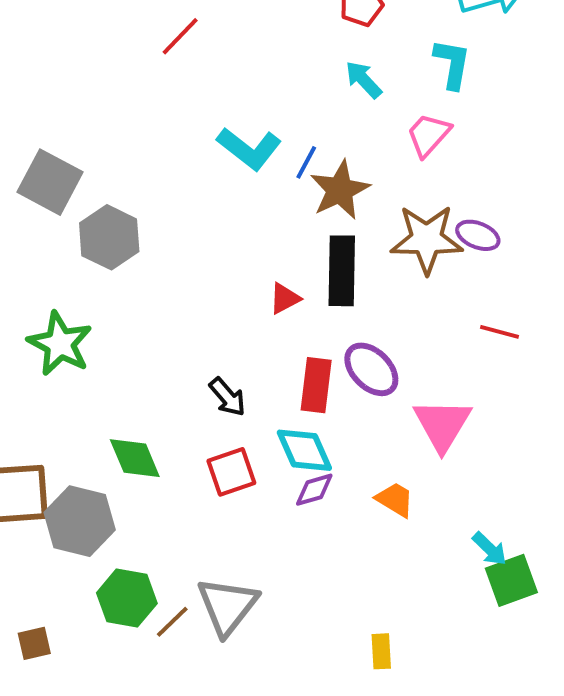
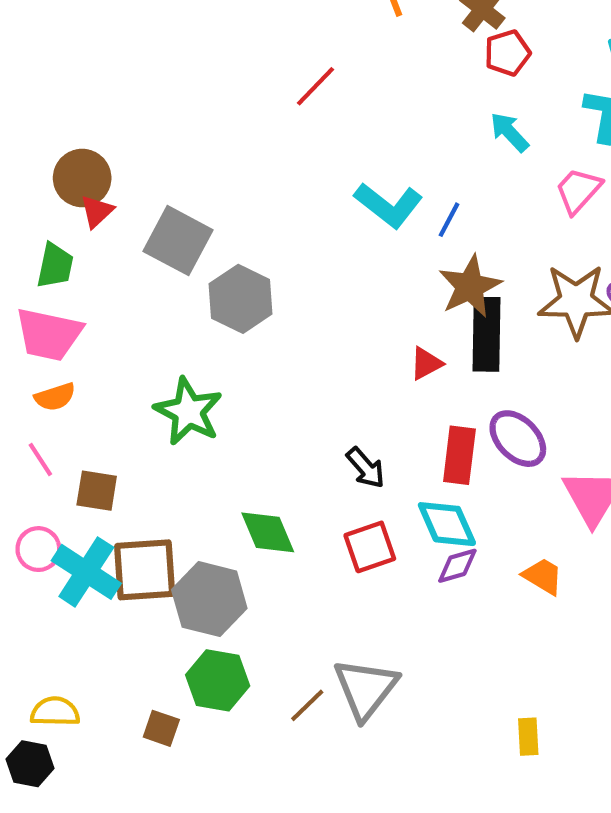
brown star: (340, 190) -> (470, 286), moved
green hexagon: (127, 598) -> (218, 680), moved
brown square: (34, 643) -> (161, 728), turned 32

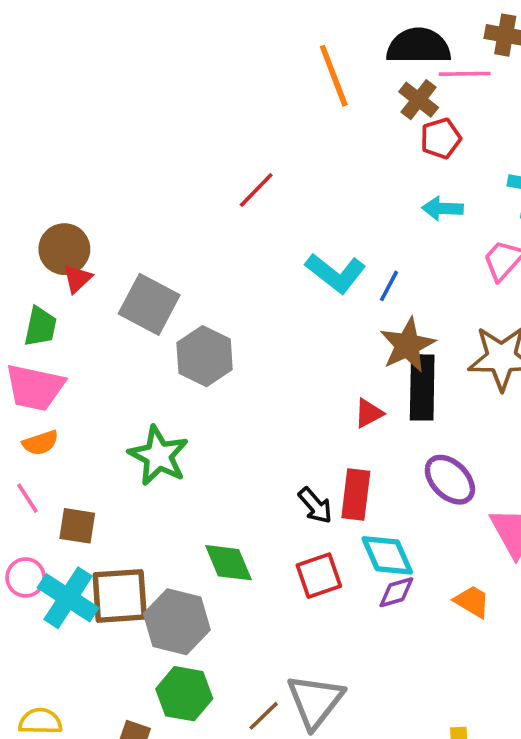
red line: (316, 86) -> (256, 190), moved
cyan arrow: (509, 132) -> (443, 208), turned -45
red rectangle: (459, 455) -> (356, 494), moved

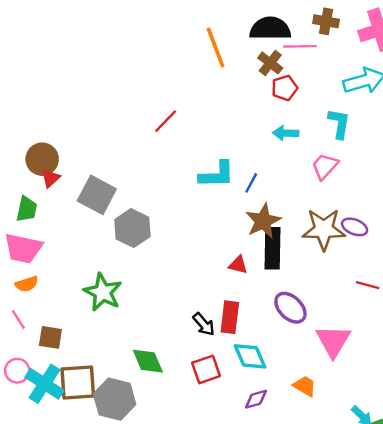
cyan L-shape: (336, 273) -> (217, 175), turned -39
red triangle: (369, 413) -> (238, 265), turned 42
purple diamond: (396, 592) -> (256, 399), moved

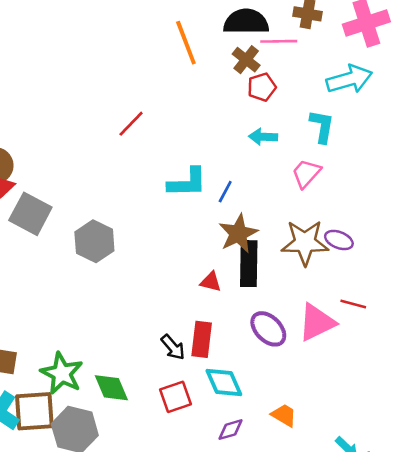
gray square: (97, 195) -> (30, 214), moved
green star: (103, 292) -> (62, 373), moved
pink triangle: (333, 341) -> (317, 322), moved, turned 33

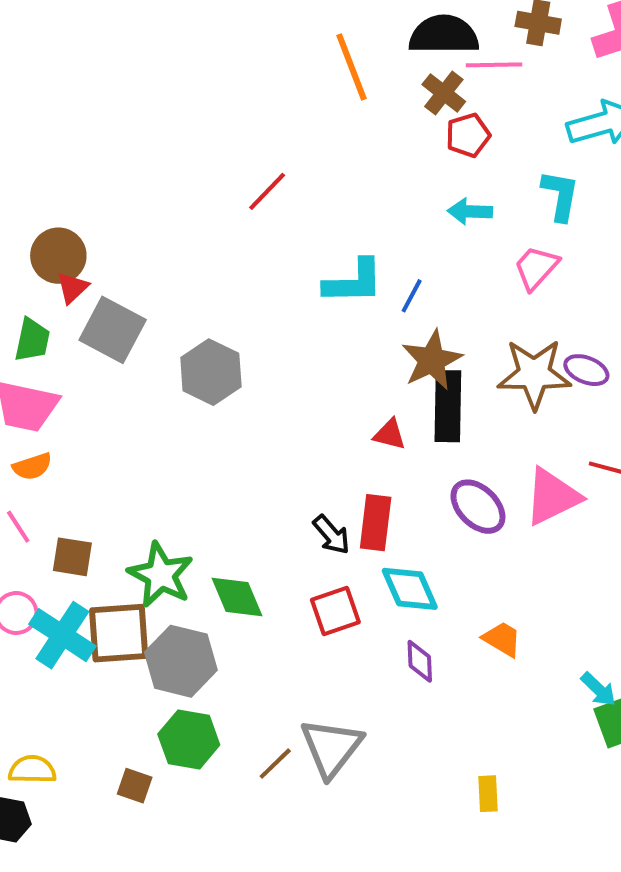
purple diamond: (230, 430) -> (420, 661), turned -76

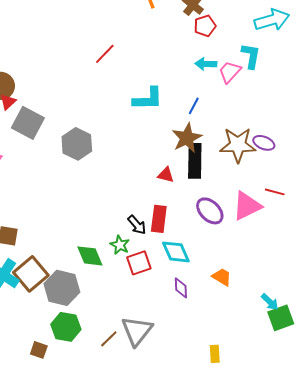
pink trapezoid: (536, 268) -> (230, 72), moved
blue line: (412, 296) -> (194, 106), moved
green star: (161, 575) -> (120, 245), moved, size x0.6
brown square: (119, 633) -> (31, 274), turned -36

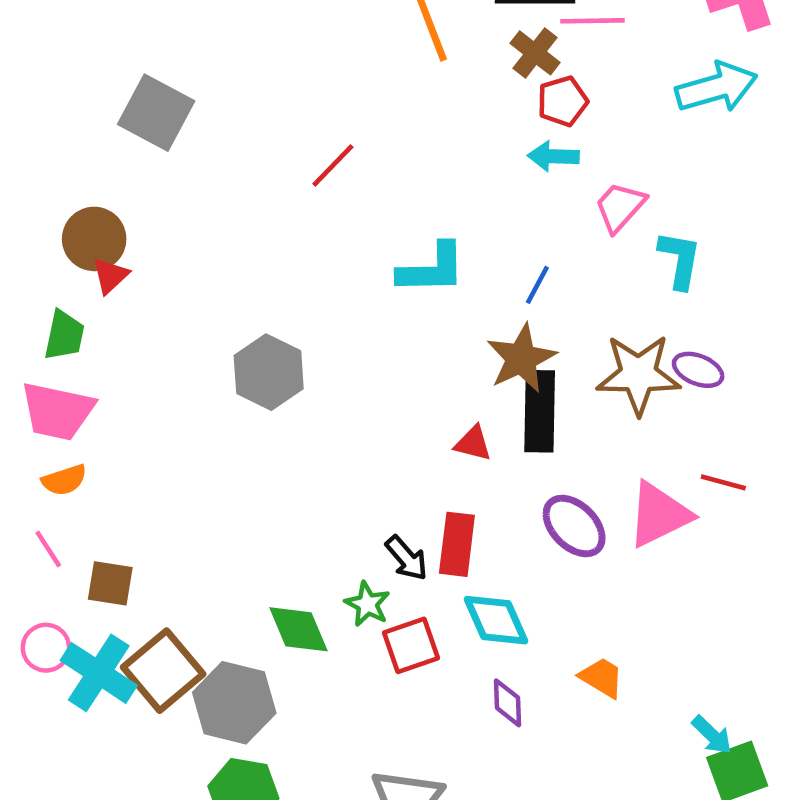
cyan L-shape: (251, 56) -> (680, 260), moved
cyan arrow: (206, 64) -> (553, 156), moved
gray square: (28, 123) -> (156, 113), moved

